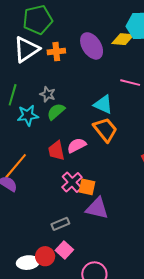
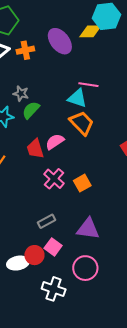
pink line: (130, 83) -> (88, 85), moved
orange square: (87, 187) -> (82, 183), moved, turned -36
purple triangle: (97, 208) -> (88, 229), moved

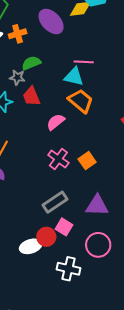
green semicircle: (31, 110) -> (31, 63), moved, turned 30
red trapezoid: (35, 149) -> (31, 96), moved
gray rectangle: (47, 221) -> (55, 202), size x1.4

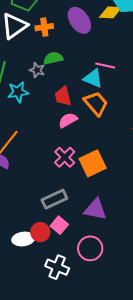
red trapezoid: (31, 96) -> (63, 96), moved
orange square: (87, 161) -> (93, 163), size x1.5

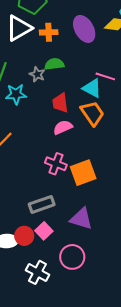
pink cross: (65, 157) -> (56, 164), turned -30

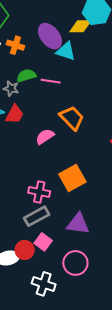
orange cross: (49, 32) -> (15, 45), turned 30
pink line: (105, 76) -> (51, 81), moved
cyan triangle: (92, 88) -> (66, 51), moved
red trapezoid: (60, 103) -> (15, 114), moved, turned -135
pink cross: (56, 164) -> (39, 192), moved

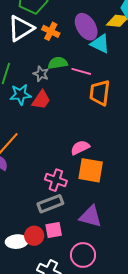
orange trapezoid: (72, 118) -> (100, 93), moved, turned -136
pink semicircle: (45, 137) -> (80, 148), moved
orange square: (72, 178) -> (91, 170), turned 32
pink square: (43, 242) -> (54, 230), turned 36

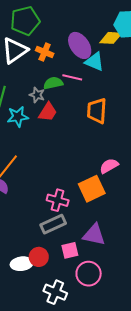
pink line: (81, 71) -> (72, 77), moved
red trapezoid: (41, 100) -> (48, 112), moved
pink semicircle: (80, 148) -> (109, 166), moved
orange square: (91, 170) -> (92, 189), turned -32
pink square: (54, 230) -> (70, 250), moved

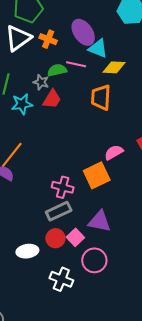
yellow diamond: (111, 38) -> (114, 67), moved
pink square: (70, 250) -> (75, 237), turned -30
red circle: (39, 257) -> (55, 238), moved

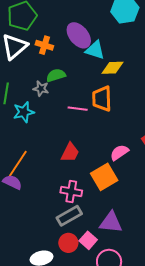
pink line: (76, 64) -> (78, 109), moved
red trapezoid: (52, 99) -> (70, 152), moved

